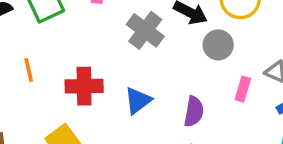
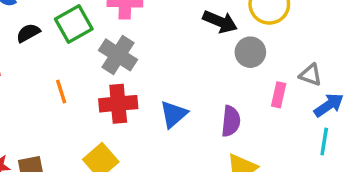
gray cross: (145, 30) -> (118, 55), moved

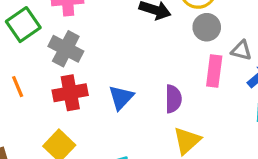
gray circle: (250, 52) -> (207, 27), moved
pink rectangle: (279, 95) -> (214, 71), size x1.4

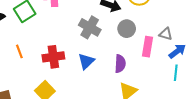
gray circle: (207, 27) -> (127, 29), moved
gray cross: (66, 49) -> (90, 27), moved

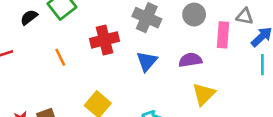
red cross: (53, 57) -> (105, 40), moved
purple semicircle: (120, 64) -> (190, 60), turned -96

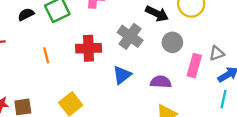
gray triangle: (245, 16) -> (217, 53), turned -42

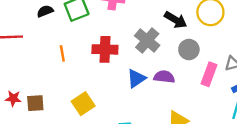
purple semicircle: (161, 82) -> (164, 77), moved

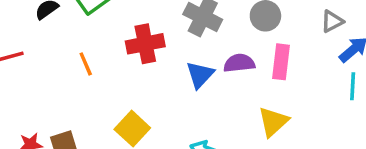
pink rectangle: (209, 74) -> (281, 62), moved

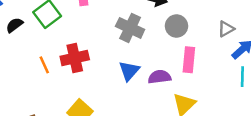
red cross: (145, 44) -> (75, 58), moved
purple semicircle: (239, 63) -> (159, 77), moved

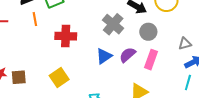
orange line: (44, 65) -> (35, 19), moved
purple semicircle: (159, 77) -> (127, 55), moved, turned -48

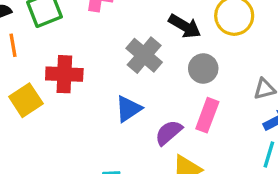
purple semicircle: (127, 55) -> (169, 133), moved
yellow square: (59, 78) -> (26, 100), moved

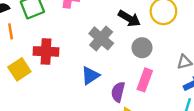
purple semicircle: (169, 133) -> (118, 92), turned -36

